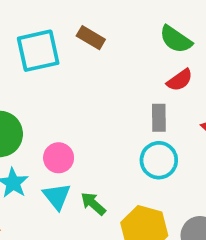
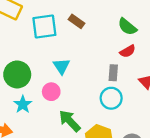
cyan triangle: (57, 196) -> (62, 66), moved
green arrow: (93, 204) -> (70, 121), size x1.5

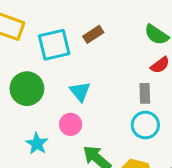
brown rectangle: (77, 21) -> (93, 34), turned -63
green circle: (17, 74) -> (27, 89), moved

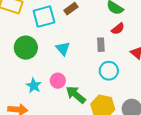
gray rectangle: (145, 93) -> (101, 45), moved
pink circle: (71, 124) -> (58, 81), moved

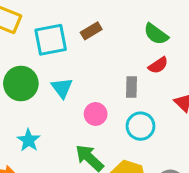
cyan triangle: (63, 49) -> (62, 88), moved
pink circle: (58, 81) -> (96, 114), moved

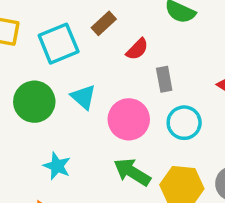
red semicircle: (158, 65) -> (137, 49), moved
pink circle: (96, 114) -> (129, 119), size x1.5

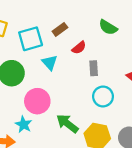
cyan triangle: (83, 97) -> (50, 63), moved
pink circle: (129, 119) -> (37, 101), moved
cyan star: (57, 166) -> (24, 124), moved

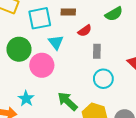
green semicircle: (108, 27) -> (114, 14), turned -66
brown rectangle: (60, 29) -> (68, 12), turned 32
pink circle: (37, 101) -> (42, 65), moved

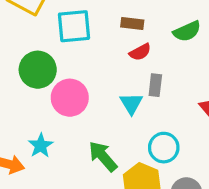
brown rectangle: (68, 12) -> (132, 23), moved
cyan triangle: (56, 42) -> (131, 103), moved
cyan circle: (103, 79) -> (164, 148), moved

